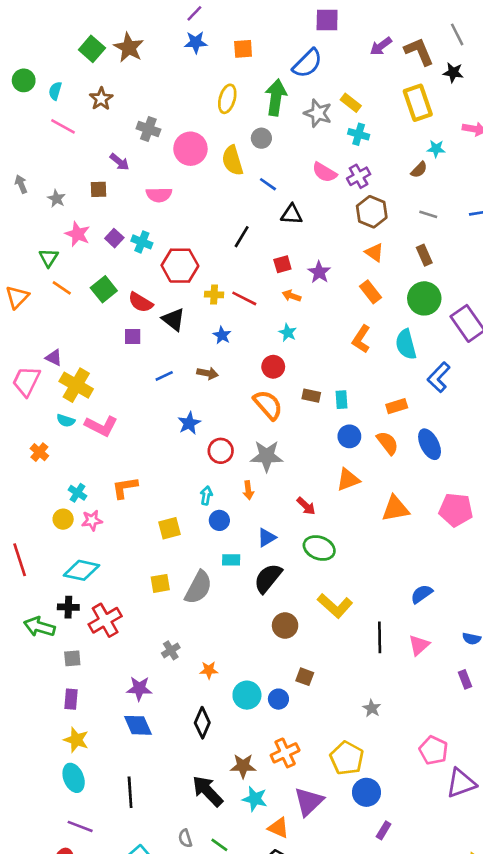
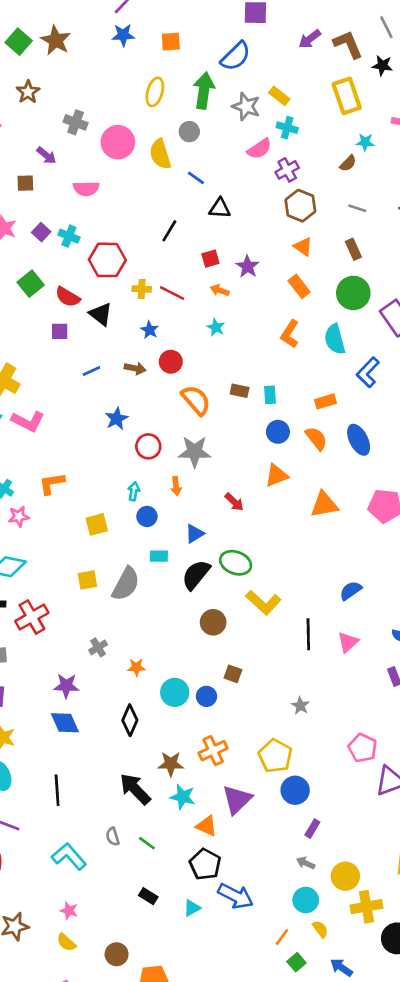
pink semicircle: (324, 172) -> (259, 149), moved, turned -65
red circle: (273, 367) -> (171, 362), moved
green ellipse: (319, 548) -> (236, 563), moved

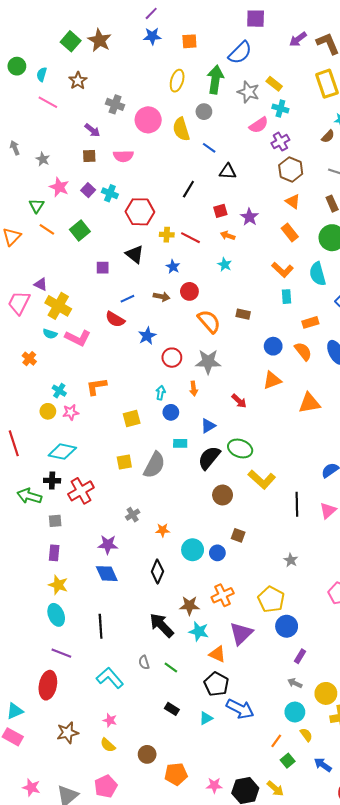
brown square: (25, 183) -> (89, 156), moved
red semicircle: (68, 297) -> (115, 319), moved
orange L-shape: (290, 334) -> (282, 270), turned -80
cyan rectangle: (270, 395) -> (287, 297), moved

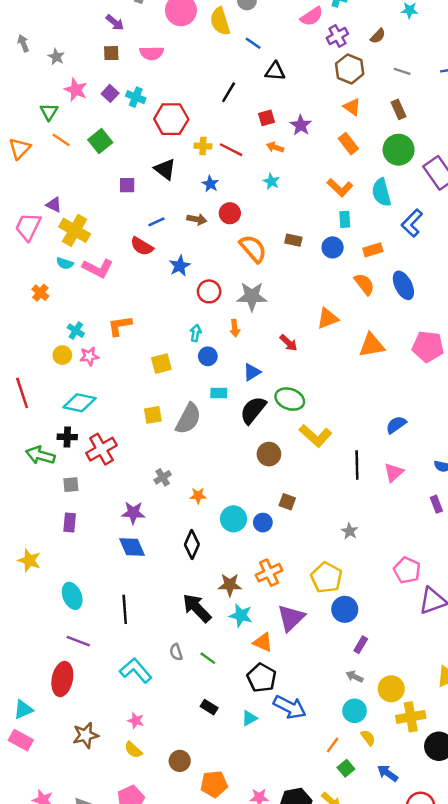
brown semicircle: (328, 136) -> (378, 36), moved
blue circle: (273, 346) -> (333, 247), moved
yellow star: (58, 585) -> (29, 560), moved

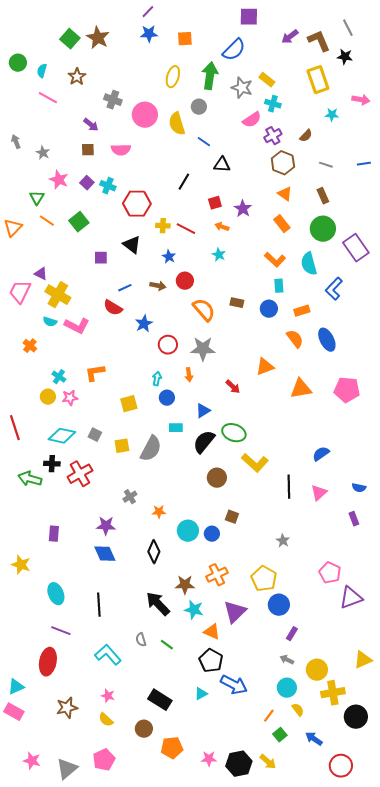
gray square: (71, 485) -> (95, 435), moved, turned 32
black rectangle: (209, 707) -> (160, 700), moved, size x1.6

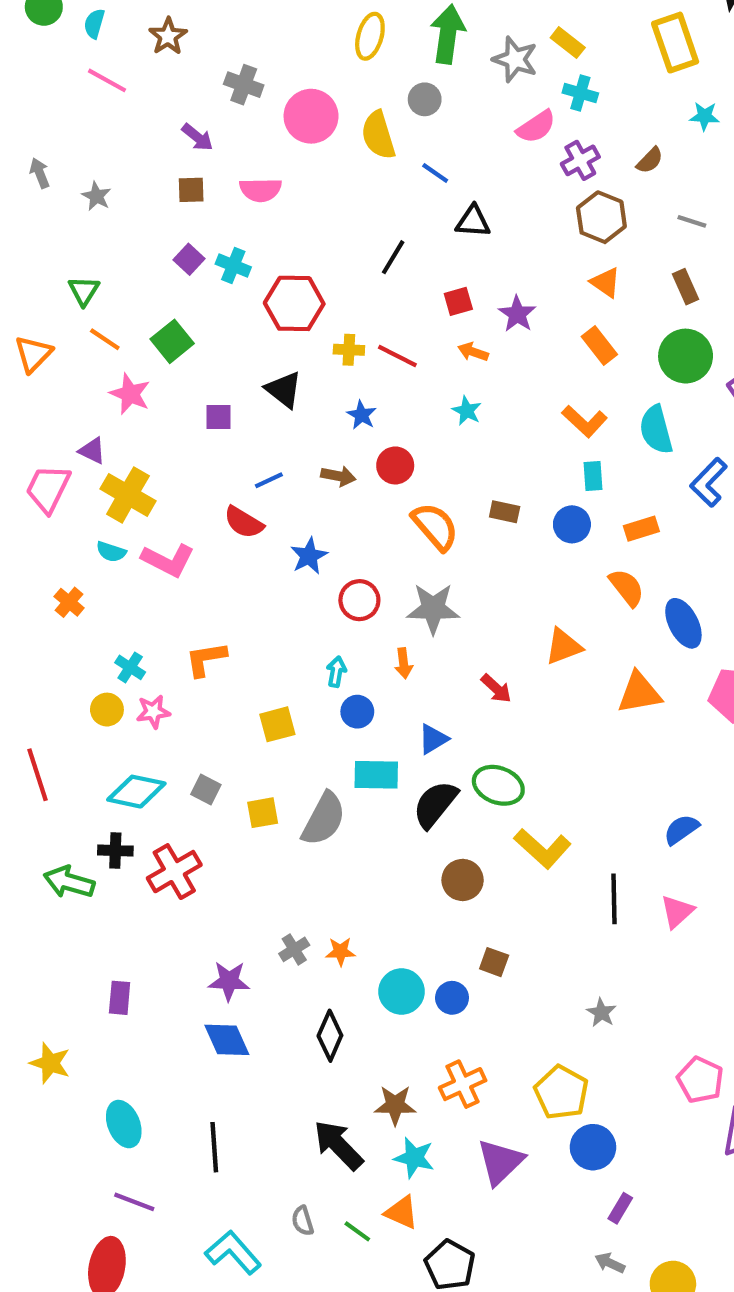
pink star: (59, 180) -> (130, 394), moved
blue ellipse: (327, 340) -> (683, 623), moved
cyan rectangle: (176, 428) -> (376, 775), size x1.5
gray cross: (130, 497) -> (294, 949), moved
orange triangle: (212, 632) -> (402, 1212), moved

